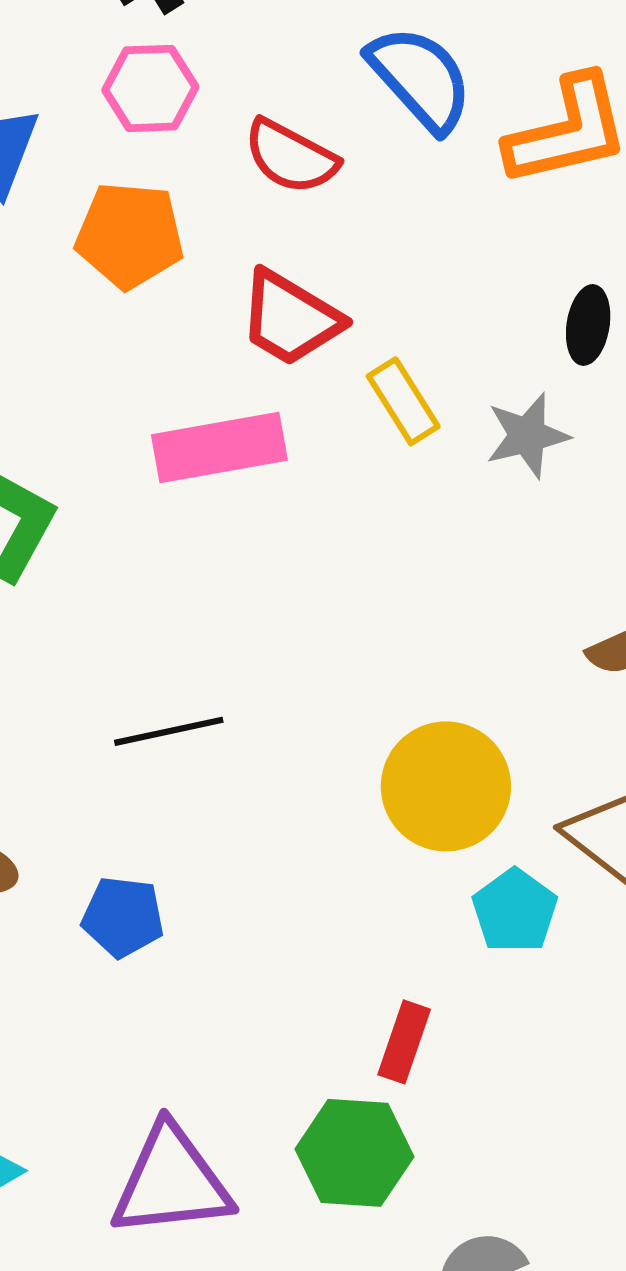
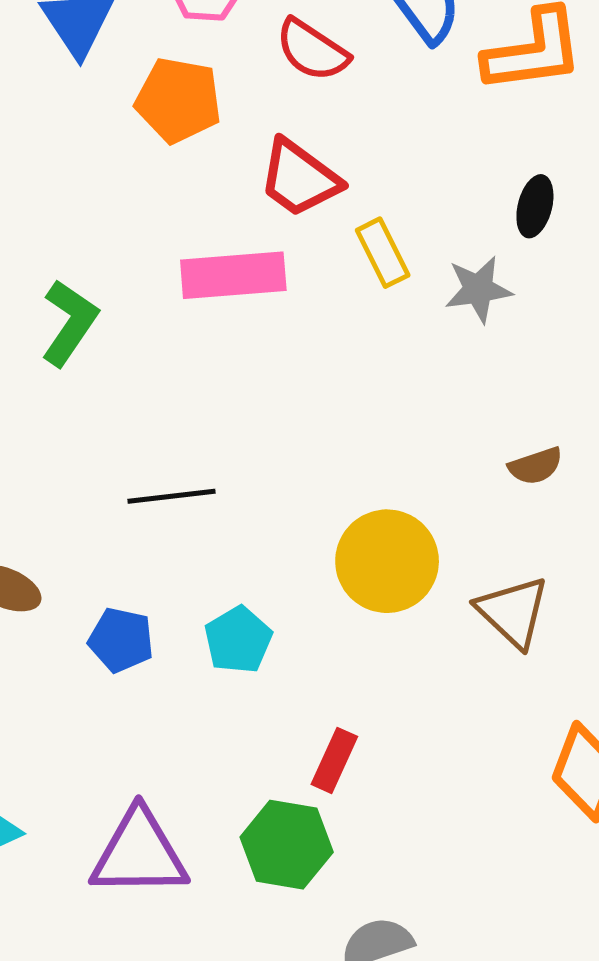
cyan pentagon: (515, 911) -> (238, 640), moved

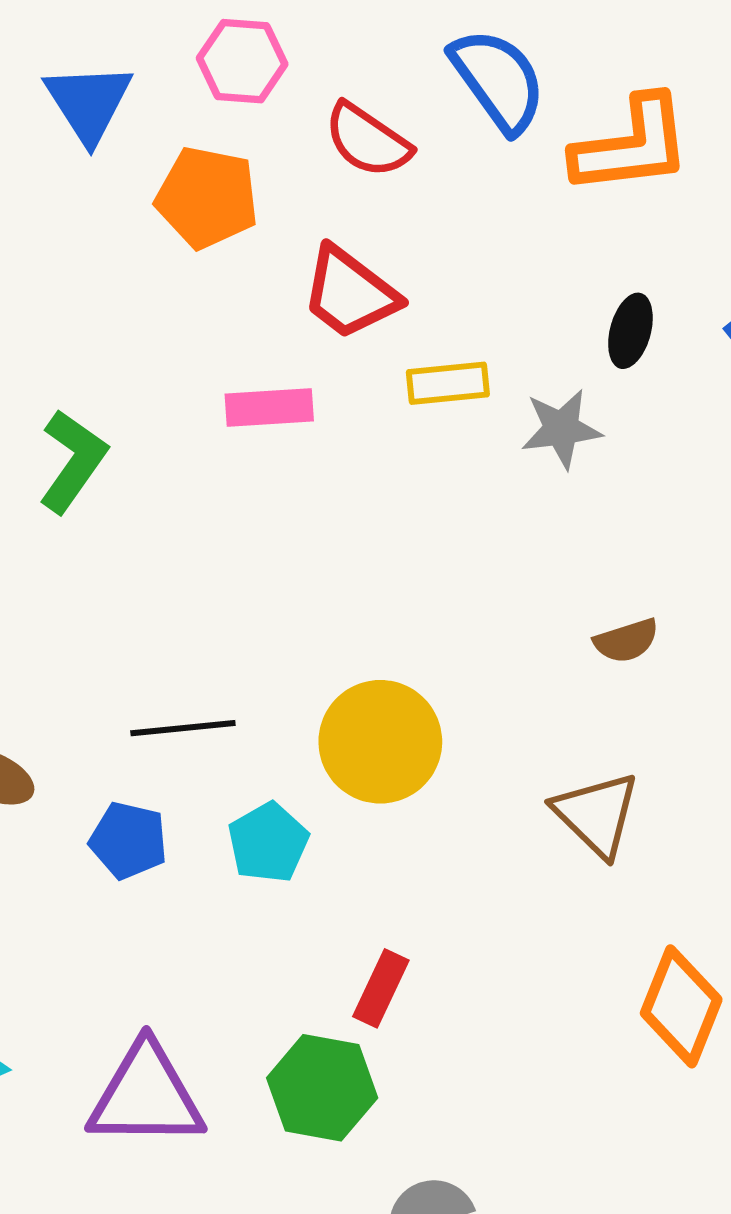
yellow rectangle: (383, 253) -> (448, 383), turned -70
pink rectangle: (233, 275) -> (269, 407), size x0.7
black line: (172, 496) -> (183, 728), moved
yellow circle: (387, 561) -> (380, 742), moved

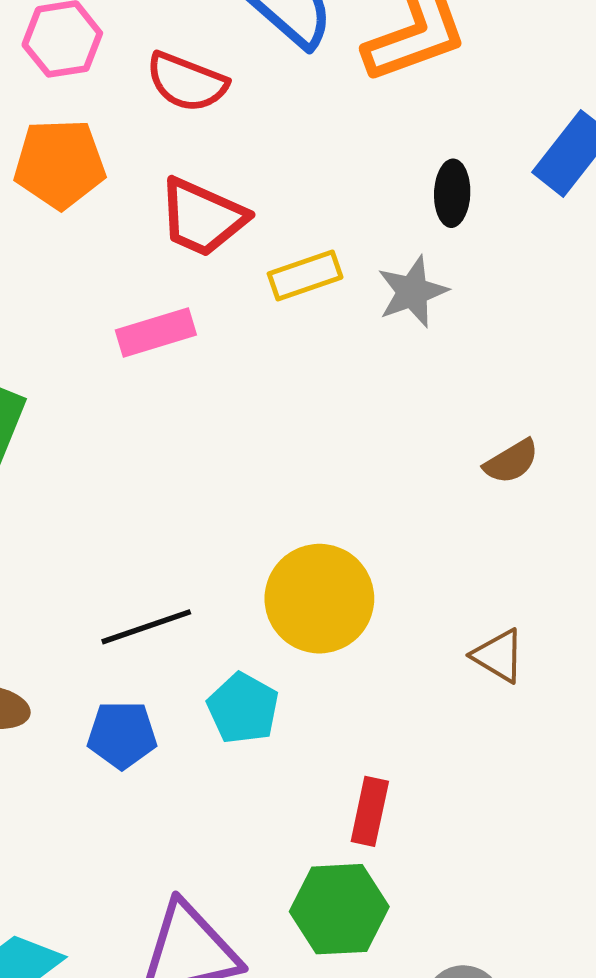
brown triangle: (596, 814) -> (498, 656), moved, size x0.7

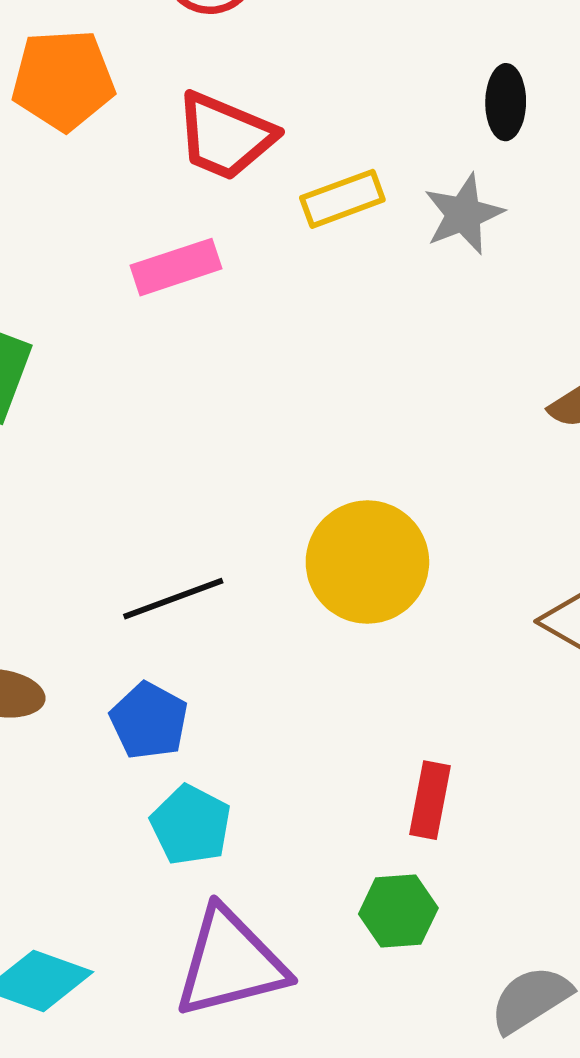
cyan pentagon: (243, 708) -> (191, 825), moved
blue pentagon: (122, 735) -> (149, 721), turned 30
green hexagon: (339, 909) -> (398, 911), size x0.7

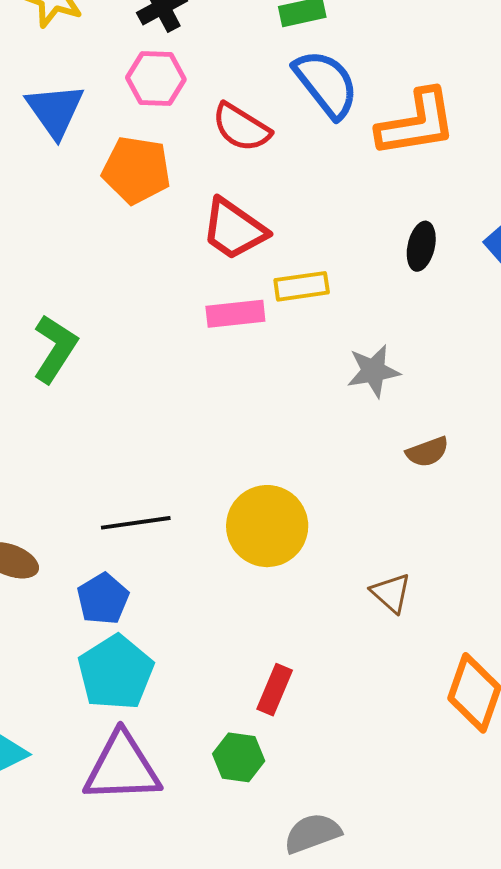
gray star: (464, 214) -> (373, 371), moved
pink rectangle: (176, 267) -> (235, 314), moved
cyan pentagon: (191, 825) -> (116, 672), size x1.4

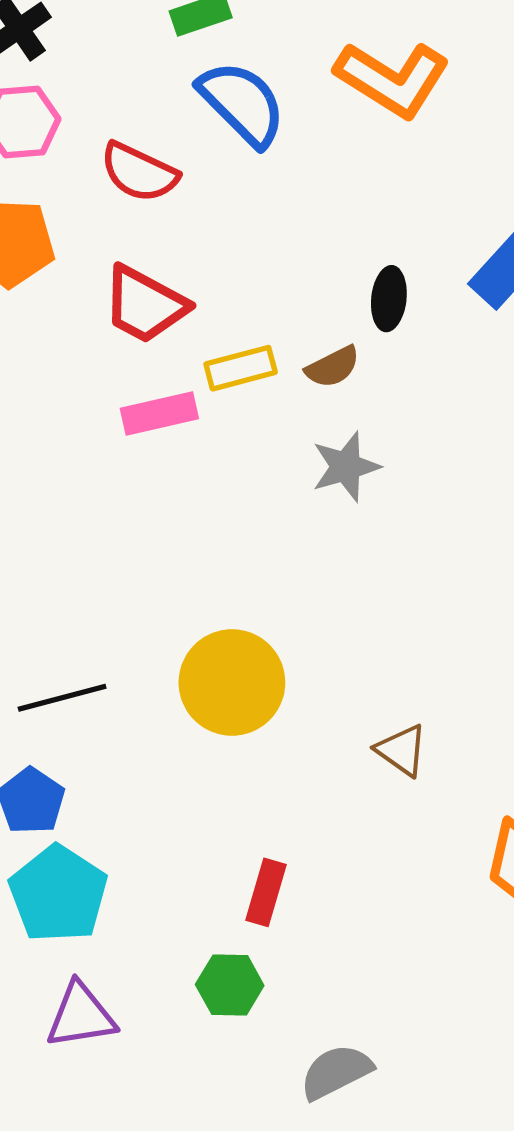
orange L-shape: (417, 123) -> (392, 79), moved, turned 48
brown semicircle: (427, 452) -> (333, 367), moved
purple triangle: (122, 768) -> (81, 1016), size x0.7

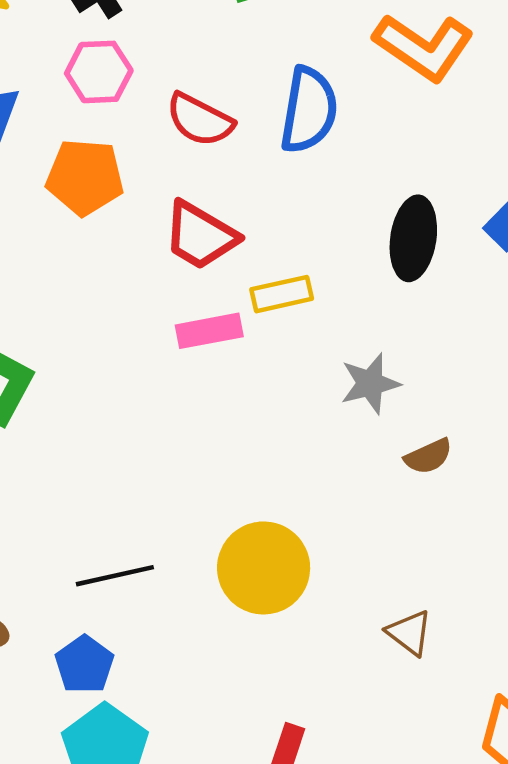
blue semicircle: (242, 103) -> (309, 110), moved, turned 52
black ellipse: (389, 299) -> (413, 238), size x1.5
brown semicircle: (333, 367) -> (428, 456), moved

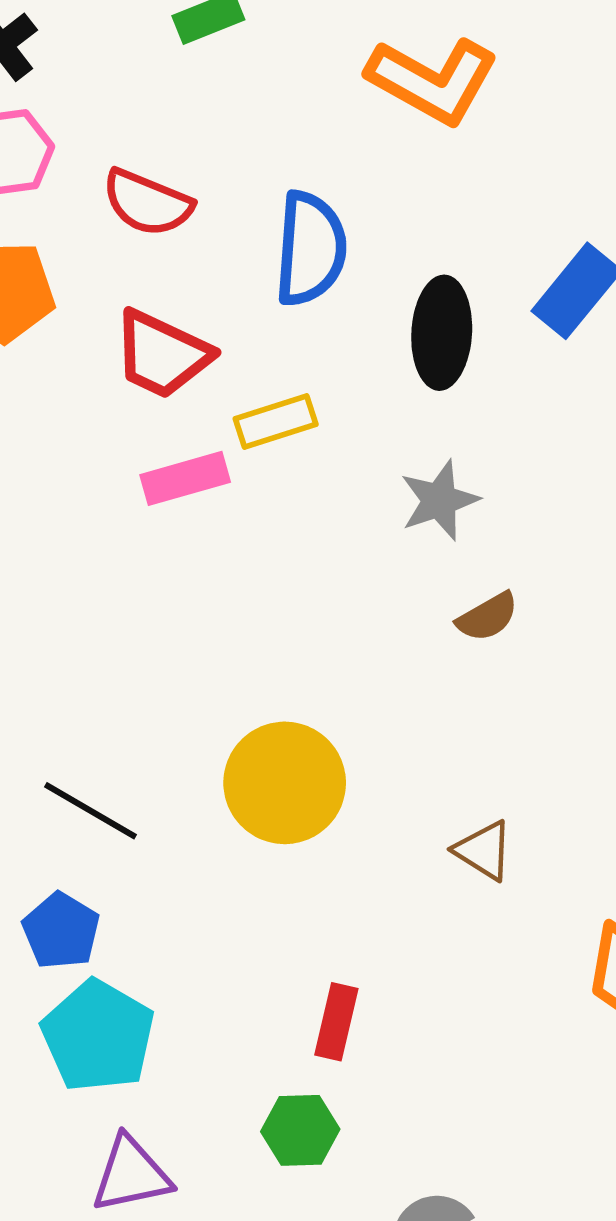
blue semicircle: (309, 110) -> (310, 249), moved
gray star: (370, 384) -> (439, 500), moved
black line: (115, 576) -> (91, 811), turned 48

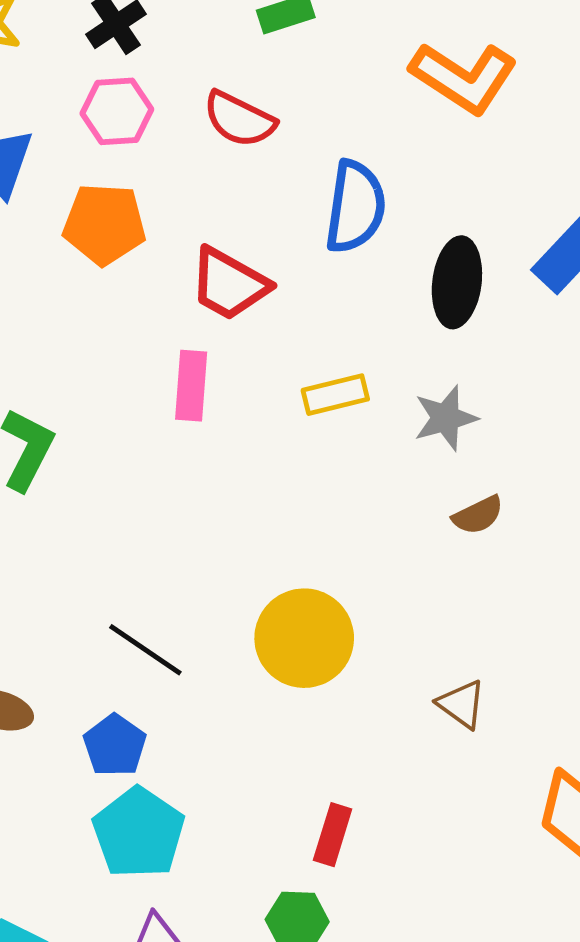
red semicircle: (147, 203) -> (239, 119), moved
yellow rectangle: (276, 422) -> (335, 395), moved
pink rectangle: (185, 478) -> (191, 386), moved, turned -74

